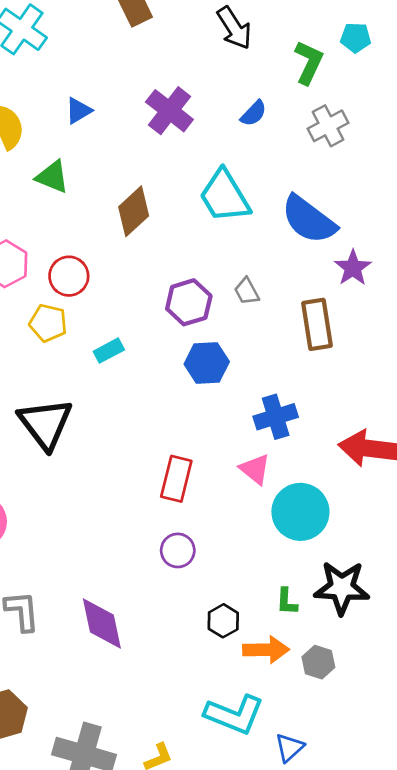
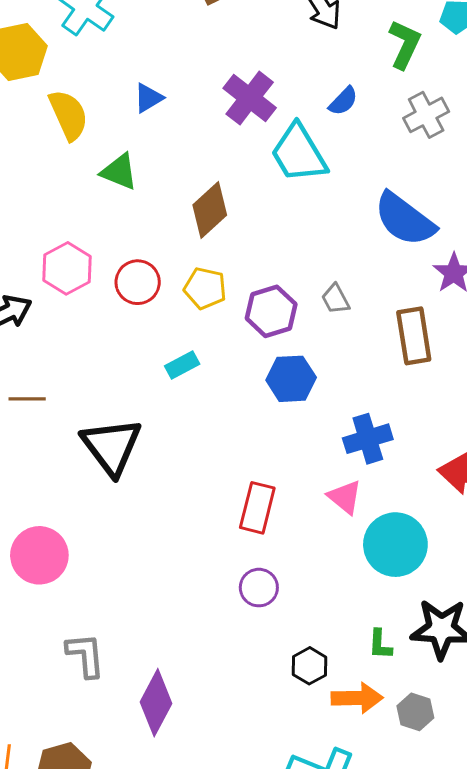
cyan trapezoid: (225, 196) -> (299, 153), moved
yellow pentagon: (48, 323) -> (205, 288), moved
purple diamond: (102, 624) -> (156, 703), moved, turned 40

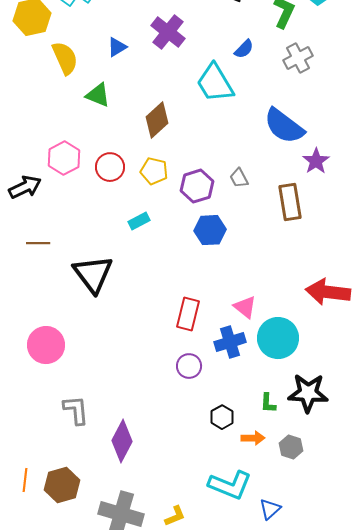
purple cross: (250, 98) -> (168, 32), moved
blue cross: (368, 439) -> (230, 342), moved
orange arrow: (357, 698) -> (253, 438), size x0.7

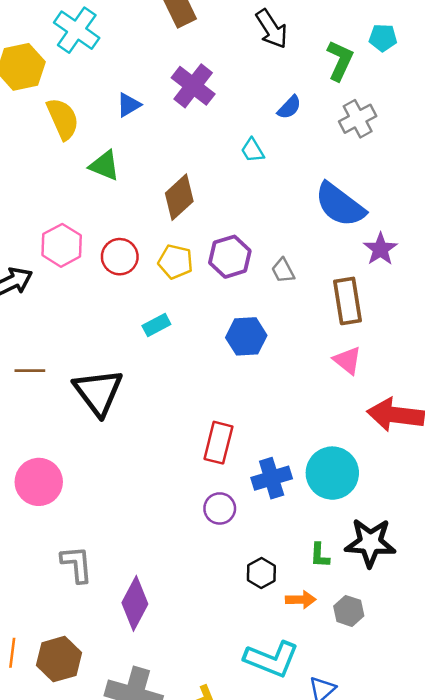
cyan trapezoid: (215, 83) -> (253, 150), size x0.5
purple hexagon: (197, 186) -> (230, 257), moved
brown line: (38, 243) -> (30, 371), moved
pink triangle: (245, 307) -> (347, 360), moved

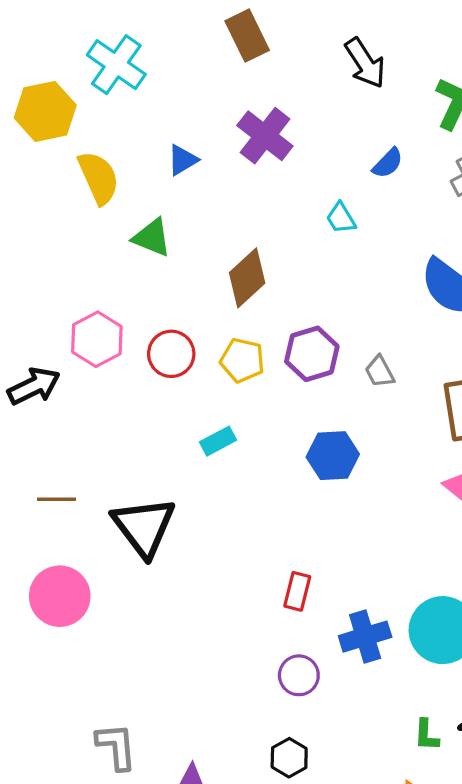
red rectangle: (218, 443) -> (297, 591), size x0.7
pink circle: (39, 482) -> (60, 596), moved
black hexagon: (261, 573) -> (289, 758), moved

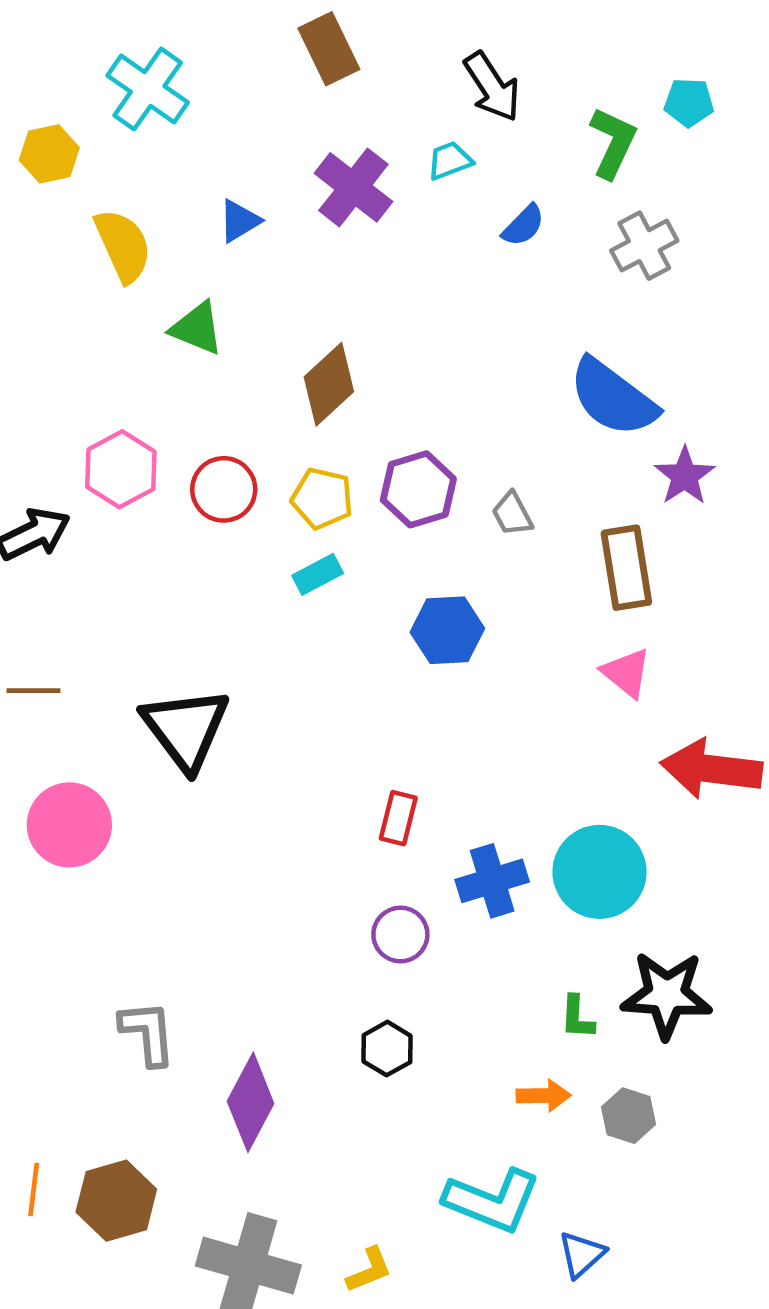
yellow hexagon: (45, 111) -> (49, 154), size x0.7
cyan trapezoid: (341, 218) -> (450, 161), moved, turned 100
cyan rectangle: (218, 441) -> (318, 574), moved
brown line: (57, 499) -> (34, 691), moved

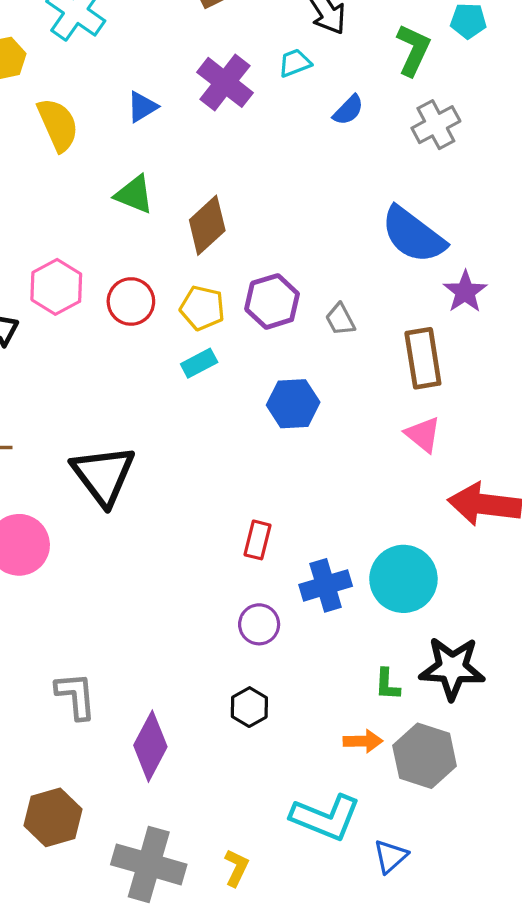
green triangle: (197, 328) -> (134, 194), moved
gray hexagon: (629, 1116) -> (425, 756), size x1.6
yellow L-shape: (369, 1270) -> (236, 868), turned -42

